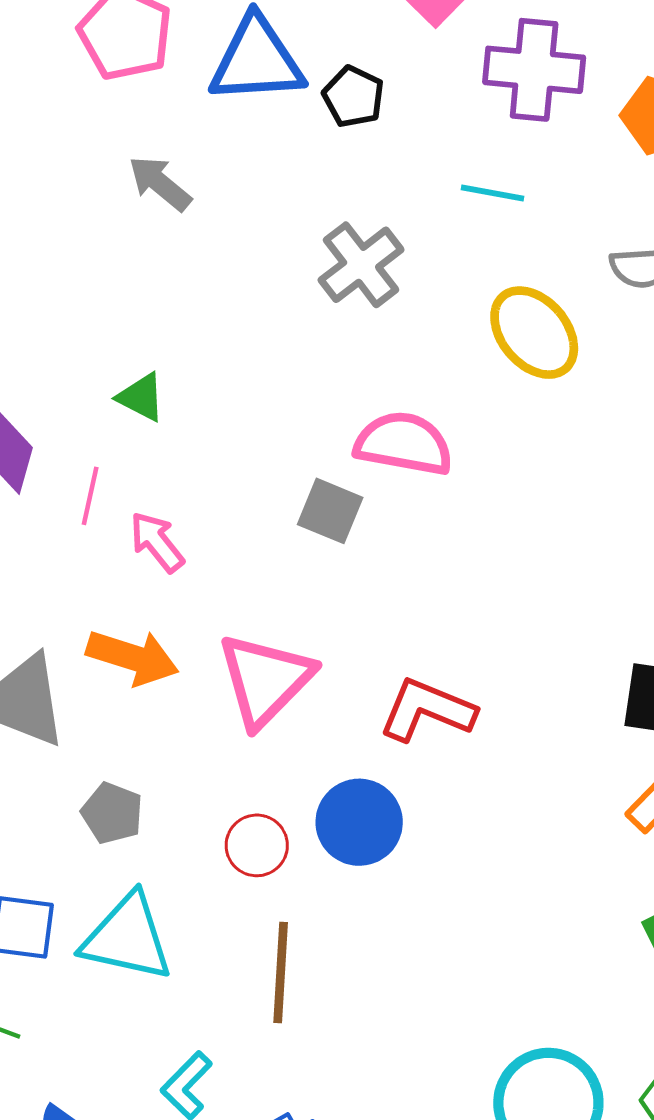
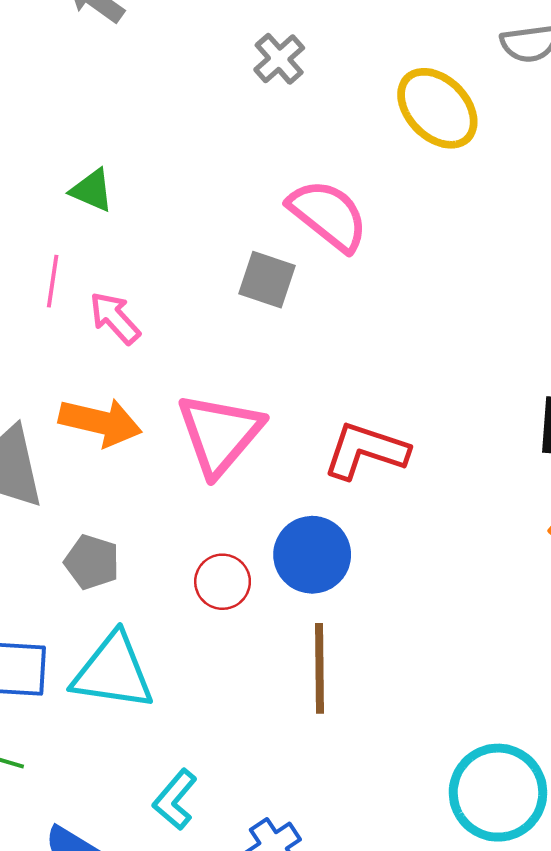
gray cross: (361, 265) -> (279, 59), size x0.7
pink semicircle: (404, 444) -> (328, 215), turned 32
brown line: (281, 972) -> (319, 668), moved

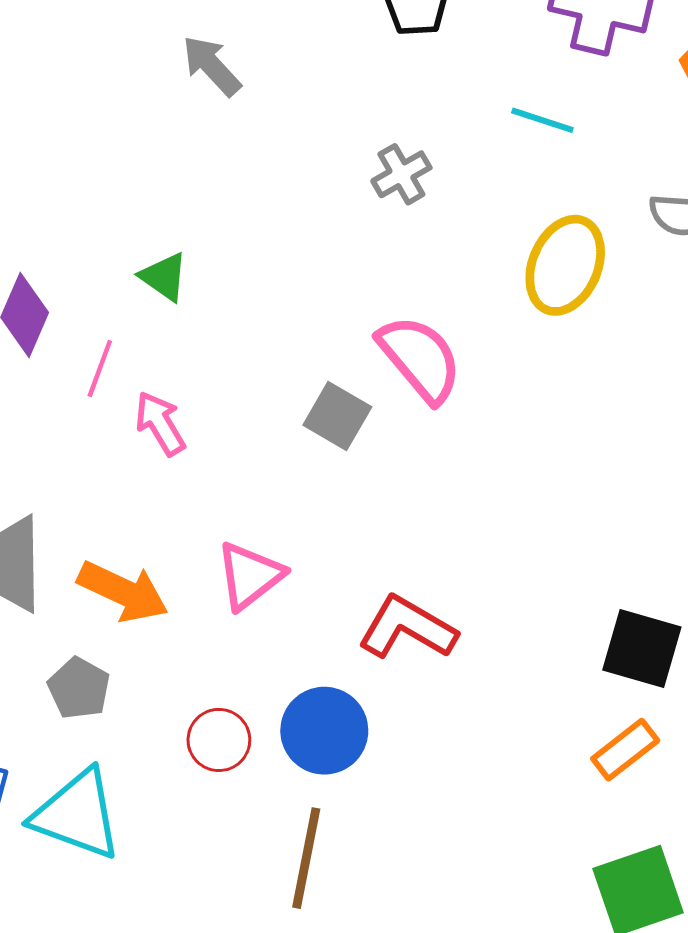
yellow ellipse: (437, 108) -> (565, 265), turned 56
orange arrow: (100, 422) -> (123, 592), moved
pink triangle: (220, 434) -> (250, 576), size x0.7

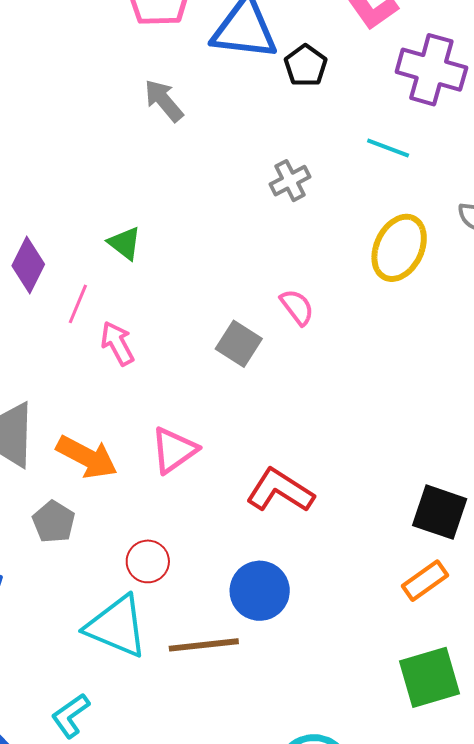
pink semicircle: (420, 359) -> (297, 307), size x0.6
blue circle: (324, 731) -> (260, 591), moved
cyan triangle: (77, 815) -> (117, 626), moved
brown line: (306, 858) -> (204, 645), turned 70

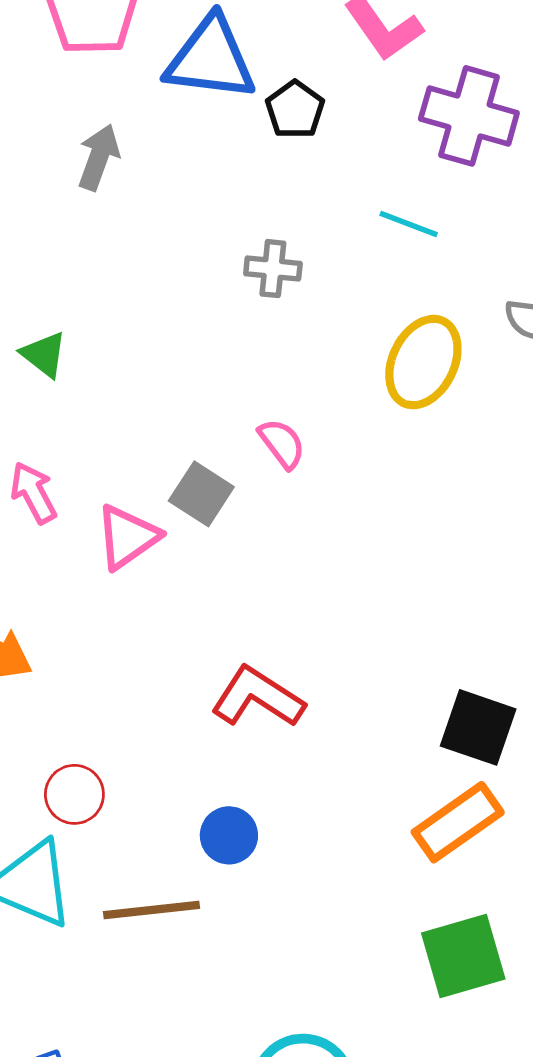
gray arrow: (164, 101) -> (99, 157), turned 60
gray cross: (290, 181) -> (273, 269), turned 33
pink triangle: (174, 450) -> (127, 537), moved
orange rectangle: (425, 581) -> (458, 822), size x1.4
blue circle: (260, 591) -> (229, 835), size x0.7

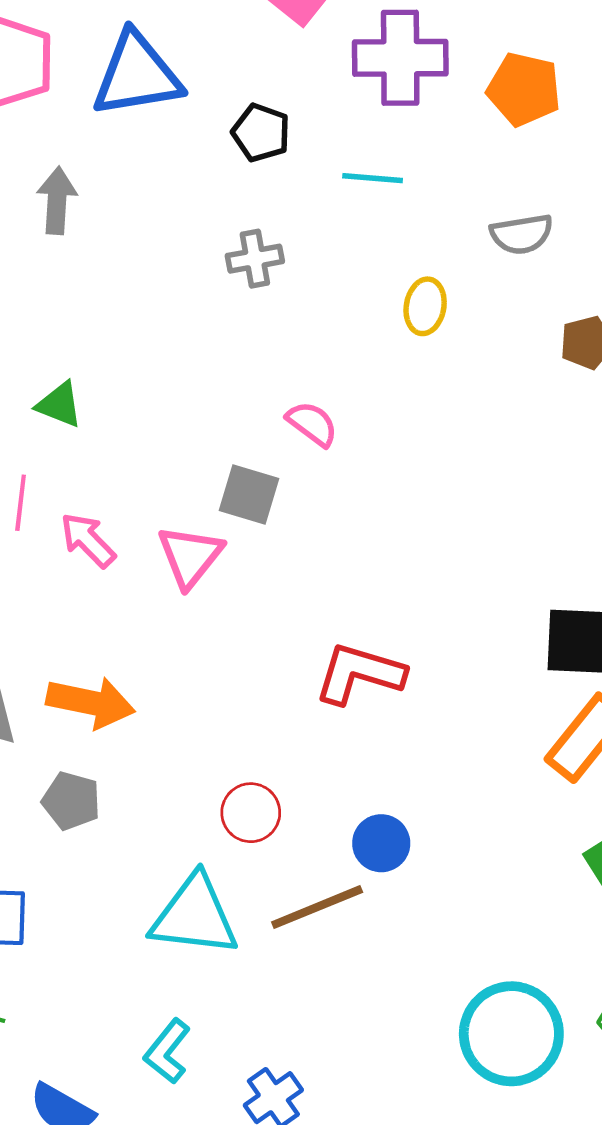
black pentagon: (295, 110) -> (261, 133), moved
yellow ellipse: (423, 362) -> (425, 306), size x0.6
red circle: (74, 794) -> (251, 813), moved
blue circle: (229, 835) -> (381, 843), moved

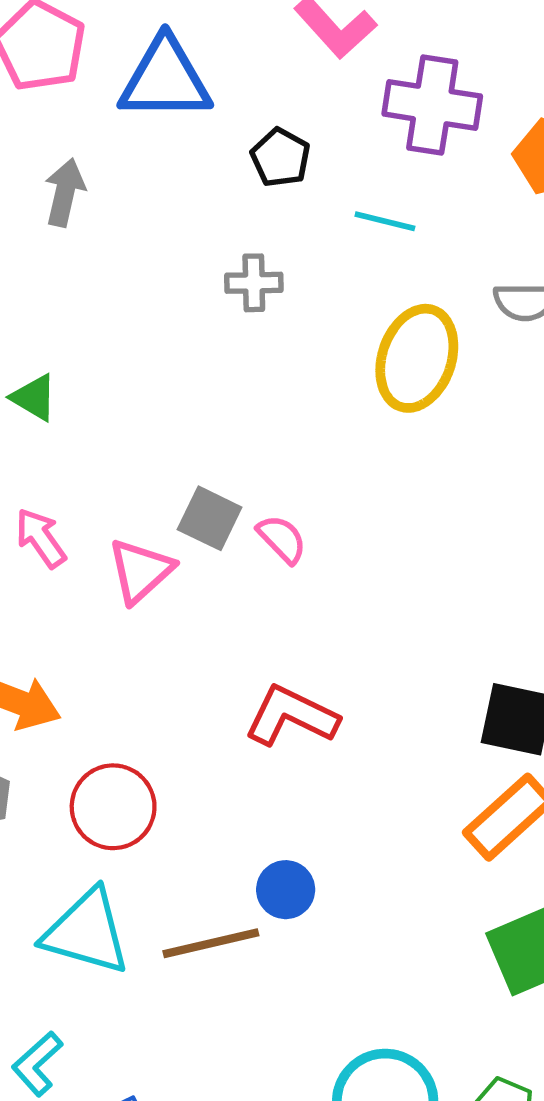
yellow ellipse: (425, 306) -> (417, 358), size x1.8
pink semicircle: (312, 424) -> (282, 539), moved
red circle: (251, 813) -> (113, 807), moved, size x1.4

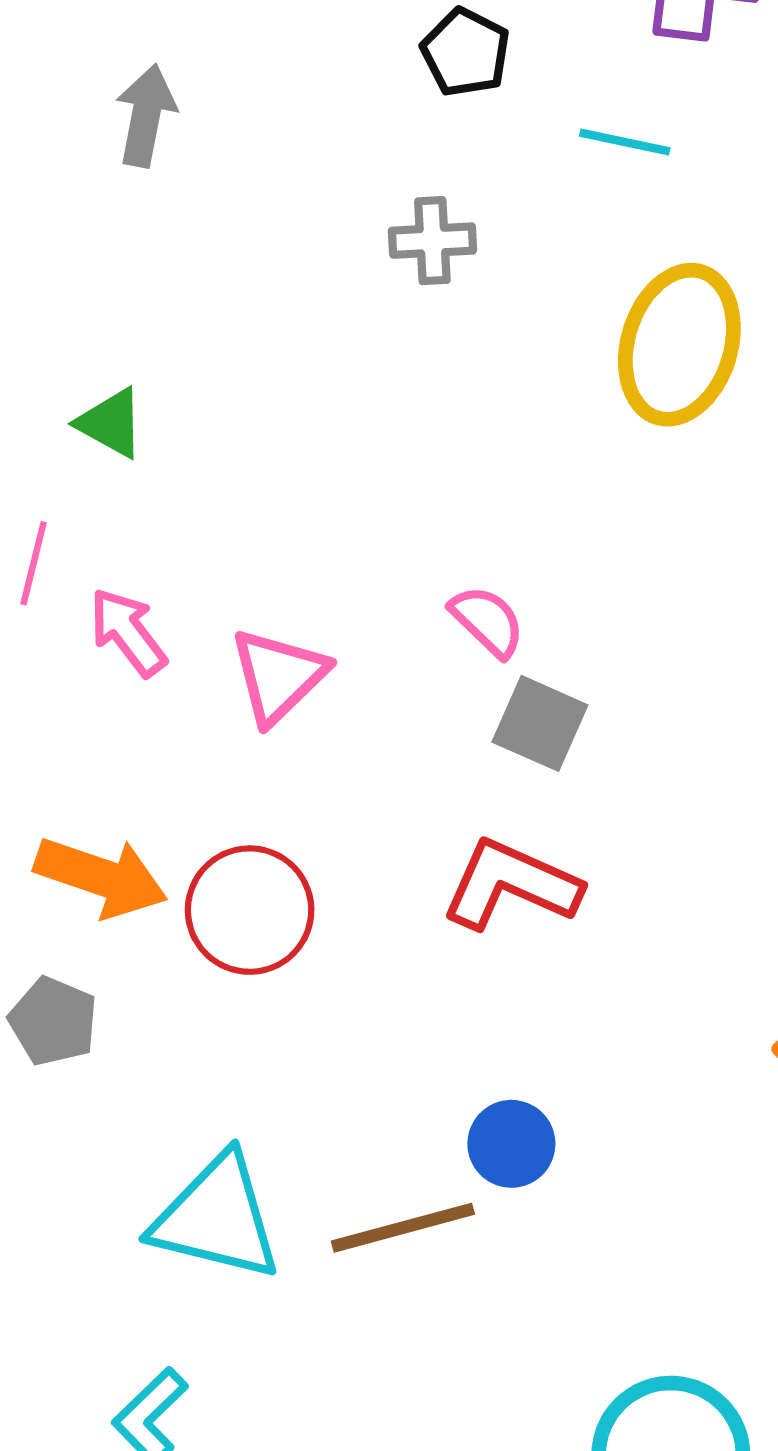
gray square: (210, 518) -> (540, 723), moved
red circle: (113, 807) -> (250, 910), moved

